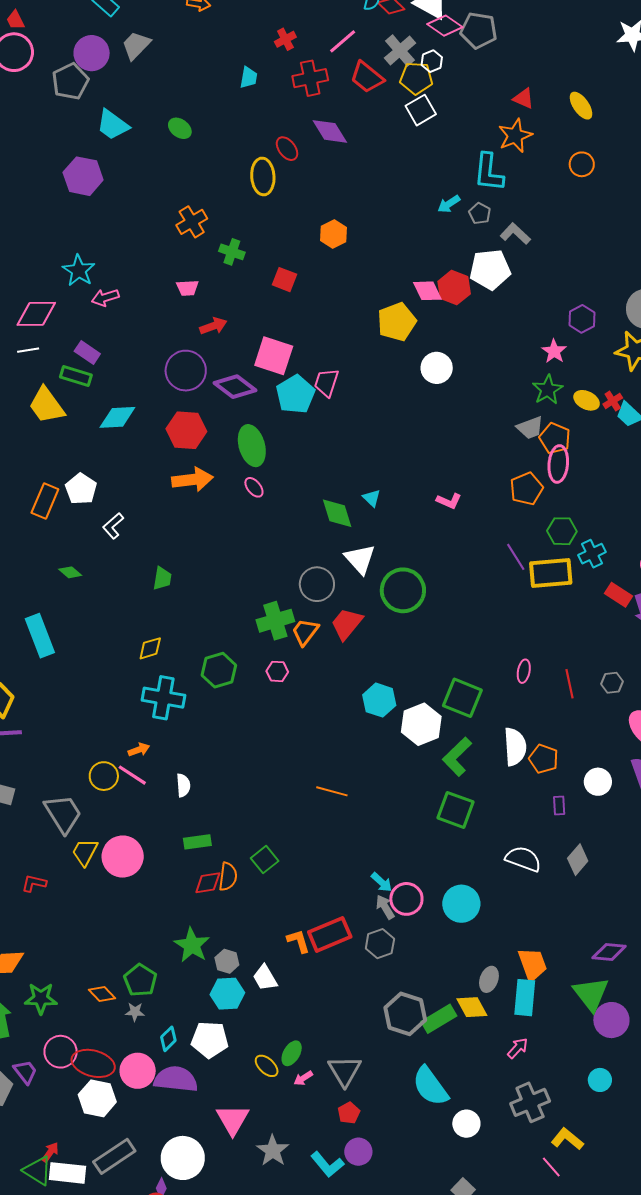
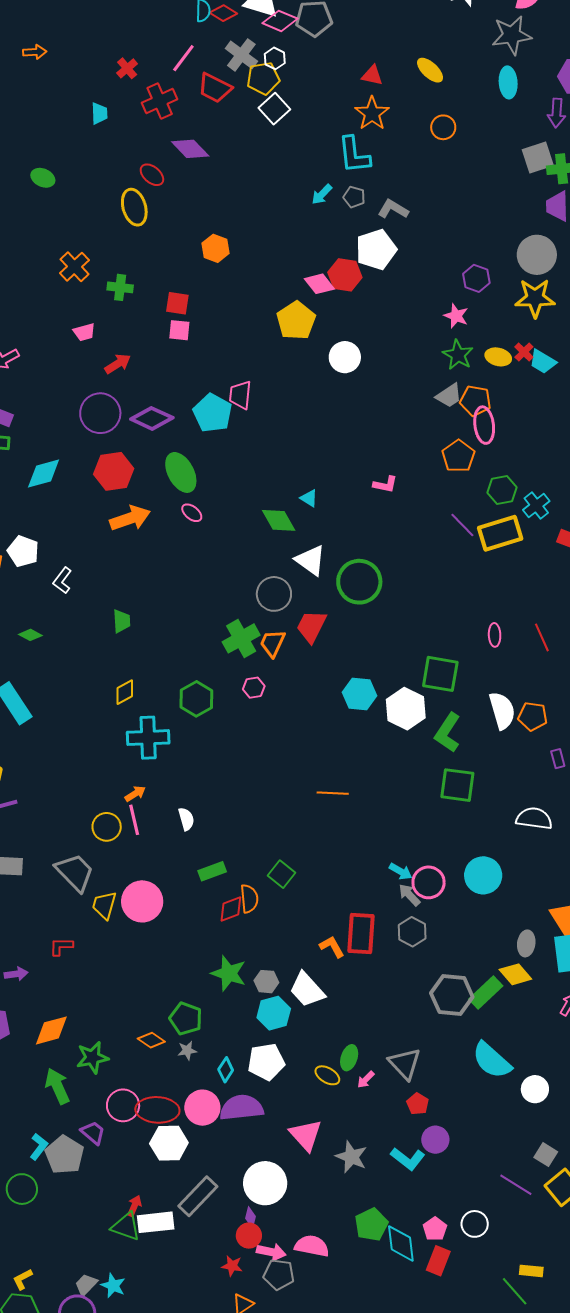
pink square: (274, 356) -> (179, 330), moved, size x0.6
pink line: (132, 775) -> (134, 820), turned 56
red rectangle: (330, 934) -> (361, 933), turned -51
white trapezoid: (265, 978) -> (307, 990), size x1.4

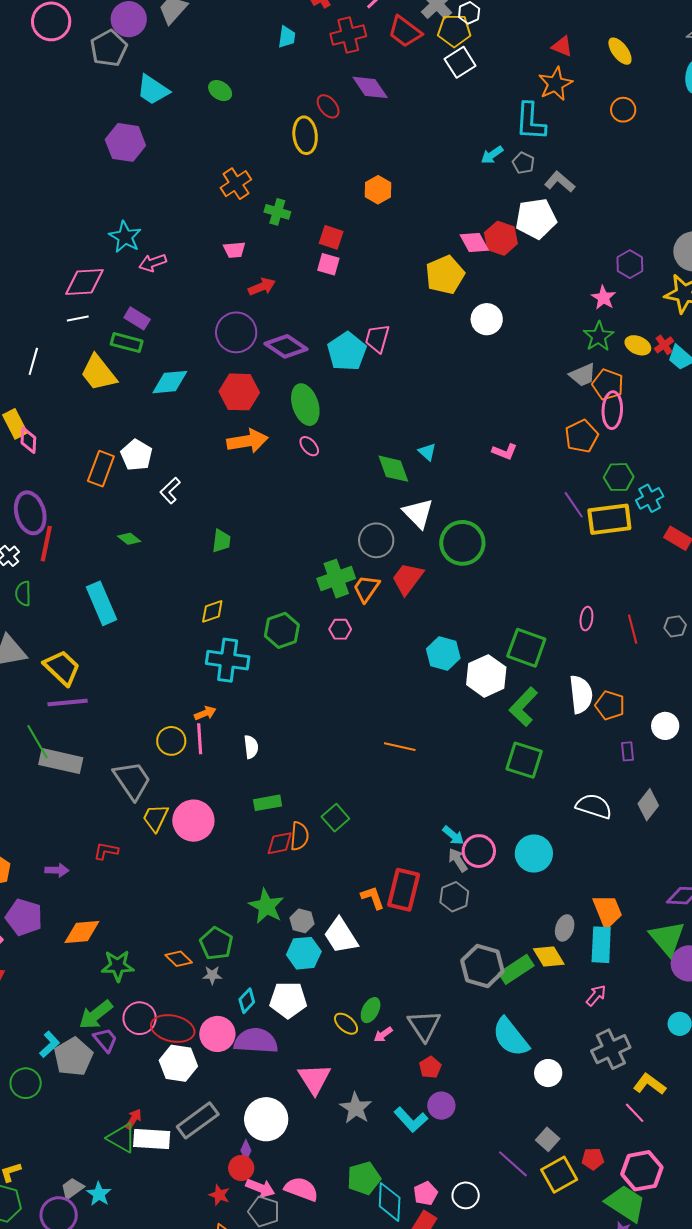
green arrow: (57, 1086) -> (96, 1015), moved, turned -114

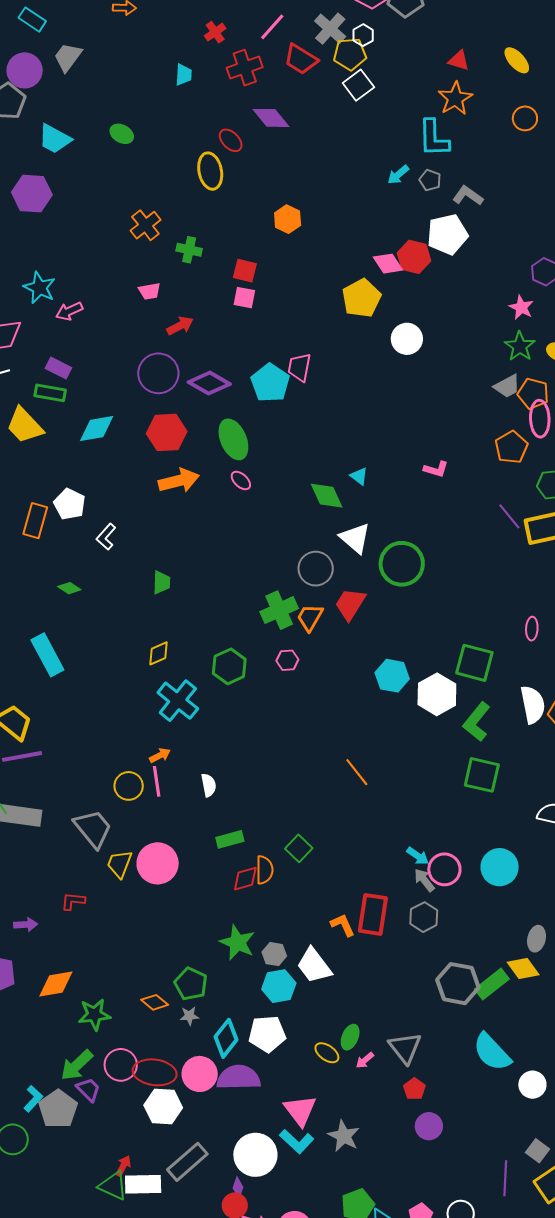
cyan cross: (228, 660) -> (178, 701), turned 36
orange line: (400, 747) -> (357, 772), turned 44
cyan diamond: (247, 1001) -> (226, 1038), size x1.5
cyan L-shape: (411, 1120) -> (297, 1141), moved
purple line: (513, 1164) -> (505, 1178), turned 56

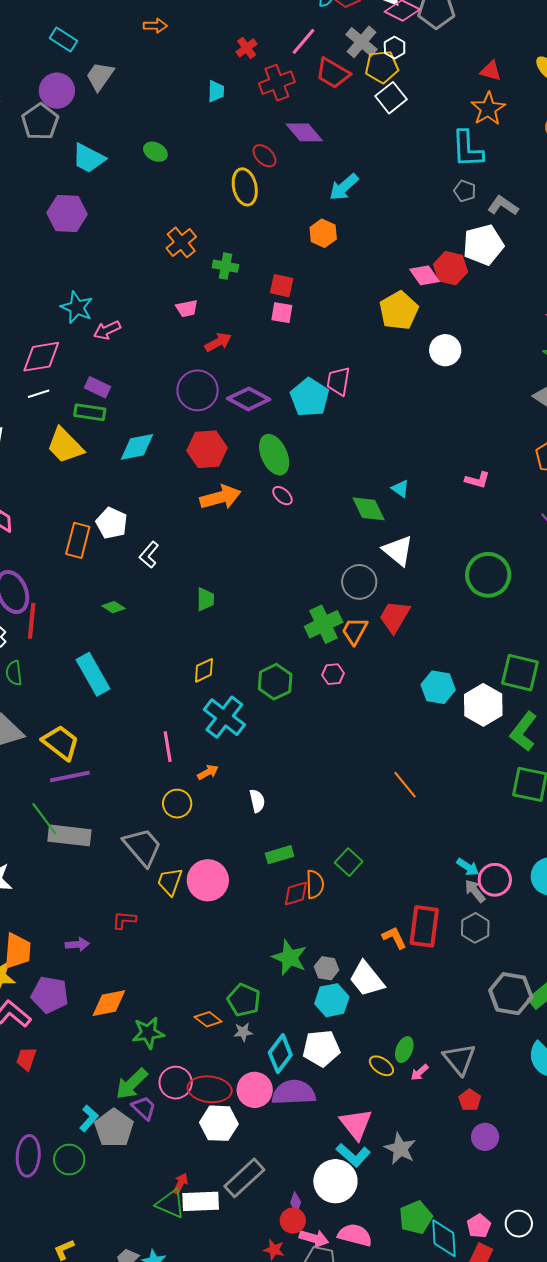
cyan arrow: (398, 175) -> (344, 187), moved, size x1.4
green circle: (402, 564) -> (488, 575), moved
pink line: (157, 781) -> (168, 747), moved
white circle: (255, 1155) -> (335, 1181), moved

